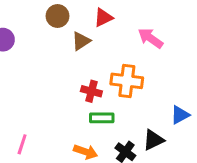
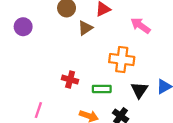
red cross: (91, 91) -> (70, 80), moved
black triangle: (153, 140) -> (139, 90), moved, turned -30

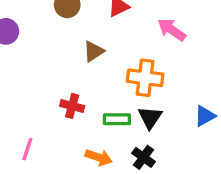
brown triangle: (85, 28) -> (94, 51), moved
black triangle: (139, 90) -> (150, 118), moved

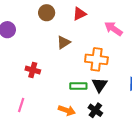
red cross: (72, 106) -> (33, 70), moved

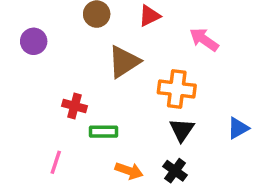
brown triangle: (64, 42) -> (124, 62), size x1.5
green rectangle: (78, 86) -> (103, 132), moved

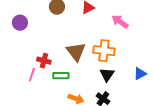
brown triangle: (124, 62) -> (76, 52), moved, turned -35
pink line: (56, 162) -> (32, 75), moved

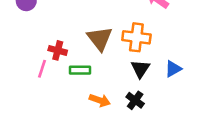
blue triangle: (140, 74) -> (173, 69), moved

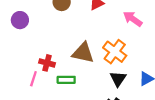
orange cross: (136, 37) -> (115, 52), turned 30
brown triangle: (100, 39) -> (83, 53), turned -40

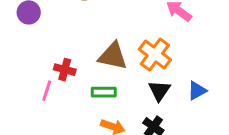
green rectangle: (66, 80) -> (104, 92), moved

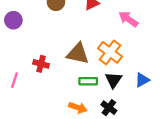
pink line: (47, 91) -> (15, 80), moved
green rectangle: (104, 92) -> (88, 81), moved

